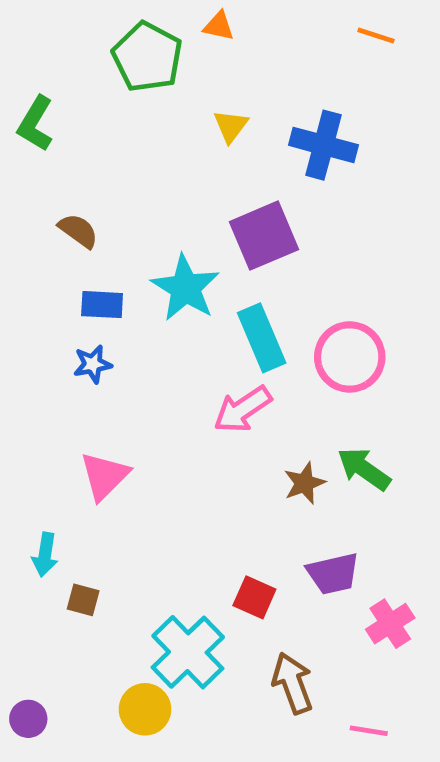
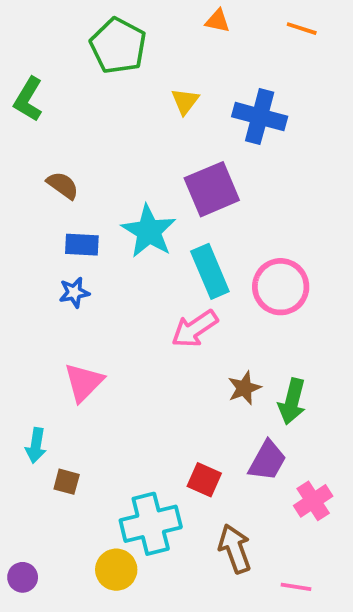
orange triangle: (219, 26) -> (218, 21), moved
green arrow: (364, 469) -> (292, 401), moved, turned -111
purple trapezoid: (333, 574) -> (267, 461), turned -48
cyan cross: (188, 652) -> (151, 524), turned 30

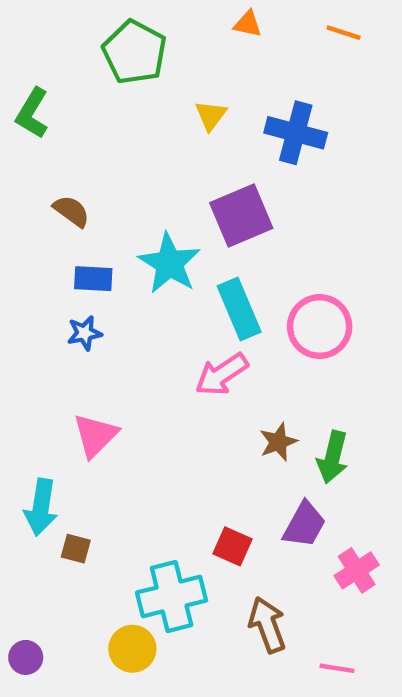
cyan arrow: (36, 445) -> (41, 507), size x1.4

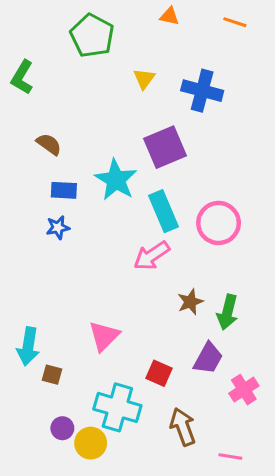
pink triangle: (95, 435) -> (104, 336), moved
cyan cross: (172, 596) -> (117, 407), turned 30
purple circle: (26, 657) -> (62, 428), moved

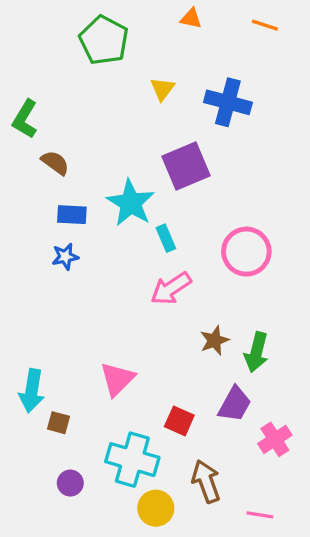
green L-shape: (22, 77) -> (25, 119), moved
cyan rectangle: (163, 211) -> (166, 238), moved, size x0.6
yellow circle: (91, 443) -> (156, 508), moved

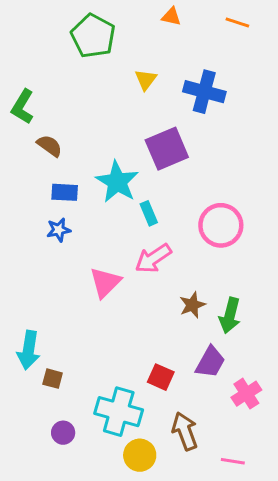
pink triangle: (117, 379) -> (105, 282), moved

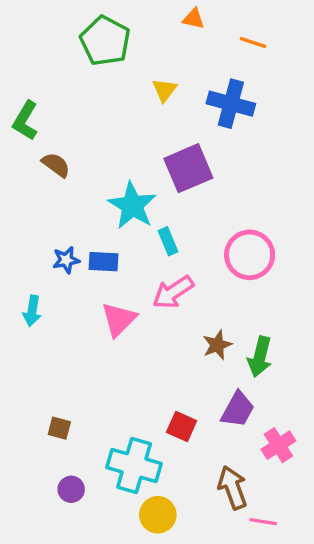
orange line: (237, 23) -> (253, 42), moved
blue rectangle: (65, 192) -> (103, 262), moved
cyan arrow: (29, 350) -> (32, 311), moved, size x0.7
brown arrow: (185, 431) -> (233, 488), moved

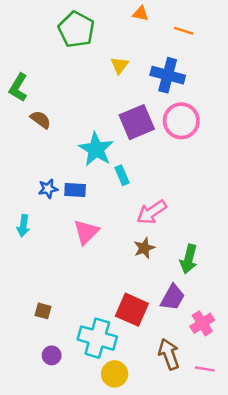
pink circle: (250, 255) -> (181, 121), moved
pink arrow: (173, 292) -> (152, 212), moved
brown star: (217, 345) -> (144, 248), moved
red square: (182, 426) -> (132, 310), size x1.5
pink line: (263, 522) -> (205, 369), moved

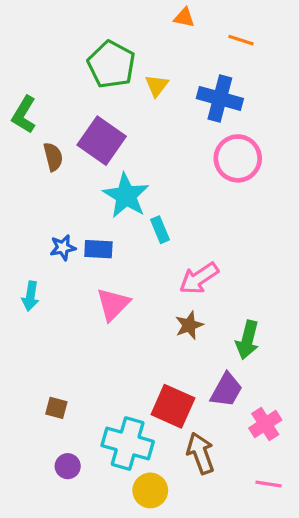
green pentagon: (76, 29) -> (111, 64), moved
brown semicircle: (41, 120) -> (53, 157), turned 40
purple square: (137, 122) -> (102, 141), moved, turned -32
brown arrow: (169, 354) -> (200, 453), moved

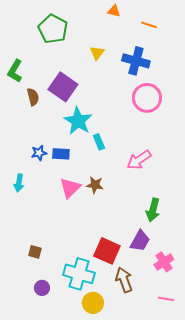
green pentagon: (111, 64) -> (53, 29), moved
pink arrow: (199, 278) -> (139, 160), moved
brown star: (189, 325) -> (95, 185), moved, turned 30

